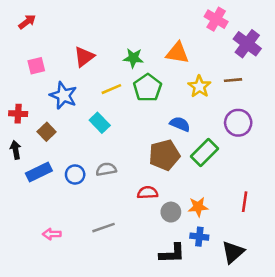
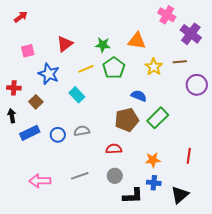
purple circle: (238, 123) -> (197, 85), moved
gray circle: (171, 212) -> (115, 176), moved
pink arrow: (52, 234) -> (40, 181), size x1.5

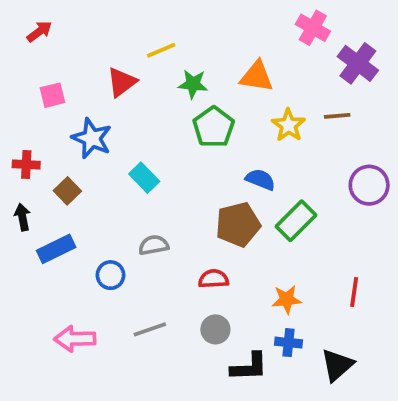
yellow line: (86, 69) -> (161, 50), moved
purple circle: (197, 85) -> (369, 185), moved
blue circle: (58, 135) -> (111, 275), moved

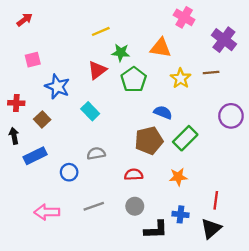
pink cross: (313, 28) -> (184, 17), moved
red triangle: (122, 82) -> (97, 70), moved
red line: (354, 292) -> (216, 200), moved
orange star: (287, 299) -> (178, 177), moved

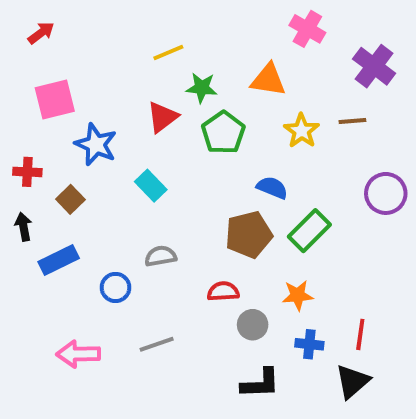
pink square: (33, 60) -> (55, 99), size x1.5
gray circle: (135, 206) -> (253, 325), moved
blue cross: (181, 214) -> (309, 344), moved

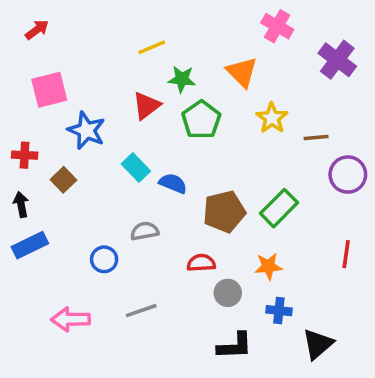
orange triangle: (268, 80) -> (242, 72), turned 36
brown line: (352, 121) -> (316, 137), moved
blue semicircle: (272, 188) -> (173, 183), moved
blue rectangle: (59, 260) -> (30, 245), moved
red line: (360, 334) -> (346, 254), moved

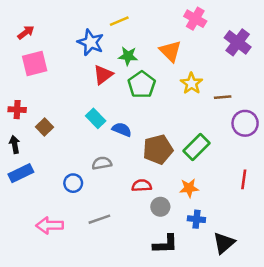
red arrow: (37, 30) -> (26, 32), moved
yellow line: (152, 47) -> (119, 21), moved
blue star: (86, 130) -> (91, 42), moved

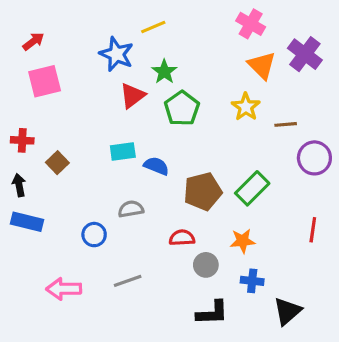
orange triangle: (170, 51) -> (262, 65), moved
green star: (128, 56) -> (164, 72), turned 30
cyan rectangle: (96, 118) -> (123, 152), turned -54
blue rectangle: (21, 173) -> (27, 222), turned 40

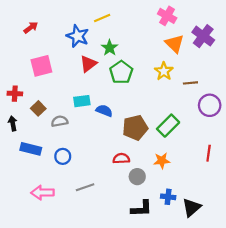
red arrow: (33, 41) -> (31, 28), moved
pink square: (45, 81) -> (41, 66), moved
gray semicircle: (131, 209) -> (60, 121), moved
blue rectangle: (27, 222) -> (31, 149), moved
blue cross: (252, 281) -> (168, 197), moved

